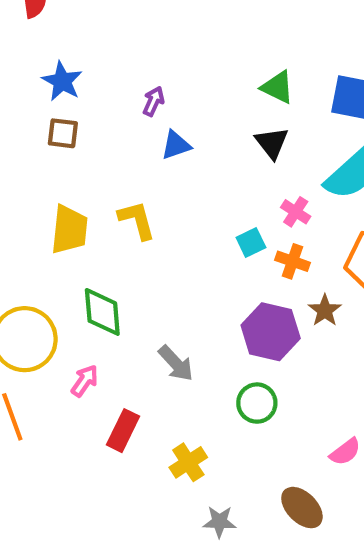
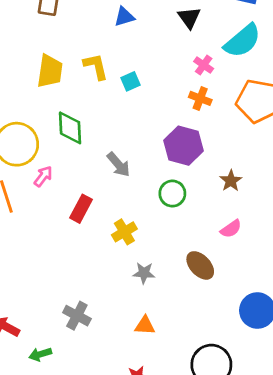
cyan square: (251, 242) -> (130, 81), moved
brown star: (325, 310) -> (231, 181), moved
pink arrow: (85, 381) -> (43, 176), moved

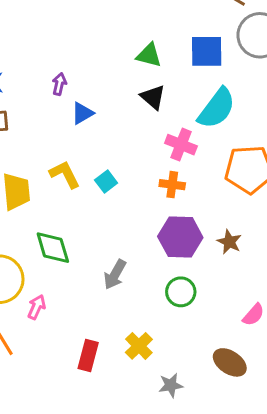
pink cross: (204, 65) -> (181, 145), size x1.4
orange cross: (200, 98) -> (172, 185), moved
gray arrow: (119, 165) -> (115, 275), turned 84
brown star: (231, 181) -> (229, 242), moved
red rectangle: (81, 209) -> (88, 355), moved

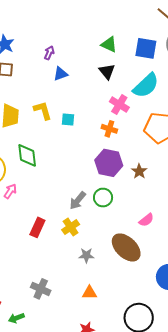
cyan square: (106, 181) -> (68, 120), turned 32
gray arrow: (115, 275) -> (78, 201), moved
brown ellipse: (230, 362) -> (126, 247), size x1.4

